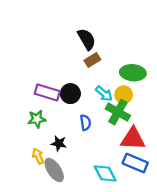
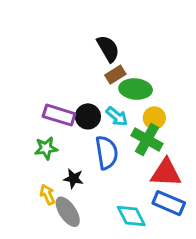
green ellipse: (133, 73) -> (136, 89), moved
cyan arrow: (104, 94) -> (117, 116), moved
blue semicircle: (85, 123) -> (107, 153), size x1.6

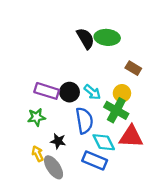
brown rectangle: (115, 75) -> (133, 68), moved, turned 63
green ellipse: (136, 89) -> (107, 37), moved
blue rectangle: (169, 203) -> (95, 160), moved
cyan diamond: (131, 216) -> (104, 142), moved

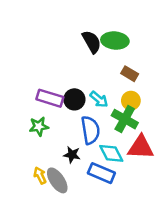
brown rectangle: (133, 68) -> (130, 74), moved
black star: (58, 141) -> (72, 155), moved
yellow arrow: (38, 154) -> (40, 176), moved

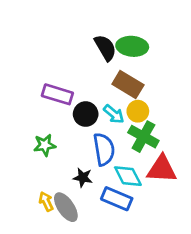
brown rectangle: (130, 74) -> (128, 84), moved, size x1.5
purple rectangle: (50, 98) -> (57, 94), moved
yellow circle: (131, 101) -> (138, 111), moved

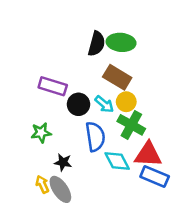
black semicircle: (105, 48) -> (97, 44), turned 45
black star: (83, 178) -> (63, 162), moved
blue rectangle: (117, 199) -> (155, 177), moved

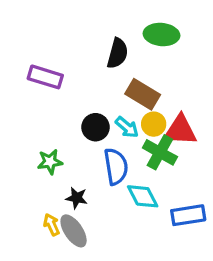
green ellipse: (121, 42) -> (161, 35), moved
purple rectangle: (53, 86) -> (45, 77), moved
red triangle: (148, 155) -> (180, 130), moved
blue rectangle: (155, 177) -> (188, 215), turned -32

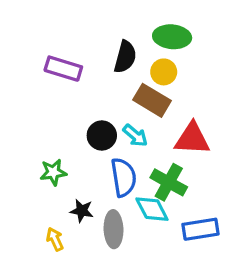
purple rectangle: (45, 77) -> (63, 69), moved
yellow circle: (154, 124) -> (164, 72), moved
green cross: (160, 152) -> (169, 182), moved
gray ellipse: (74, 231) -> (114, 229), moved, turned 32

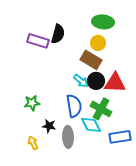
black semicircle: (125, 57) -> (58, 34), moved
black circle: (102, 135) -> (96, 81), moved

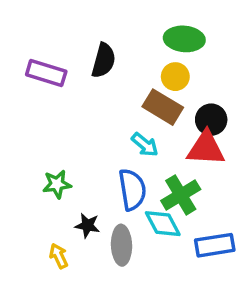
purple rectangle: (38, 41) -> (46, 73), moved
black circle: (96, 81) -> (211, 120), moved
green cross: (101, 109) -> (181, 195), turned 30

